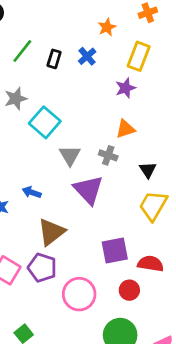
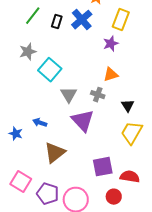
blue cross: (87, 56) -> (82, 20), size x1.5
purple pentagon: (42, 268) -> (48, 194), moved

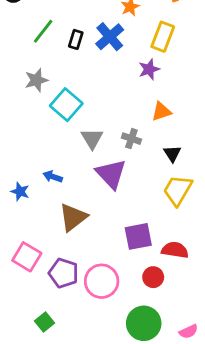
orange triangle: (111, 75) -> (161, 111), moved

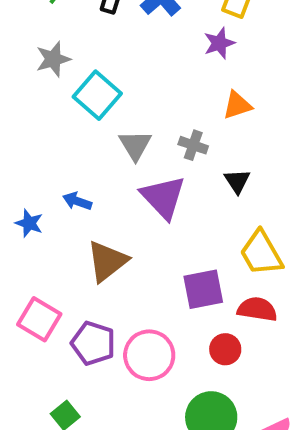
black triangle: (172, 154) -> (237, 181), moved
yellow trapezoid: (178, 190) -> (261, 253), moved, turned -60

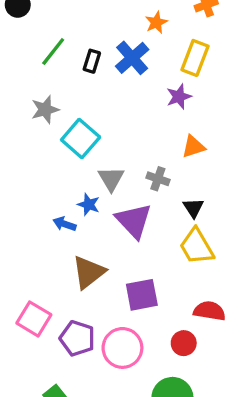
blue star: (29, 223) -> (89, 205), moved
yellow trapezoid: (261, 253) -> (197, 246), moved
purple square: (203, 289) -> (142, 295), moved

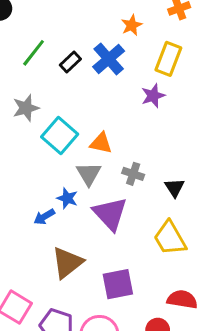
black rectangle: (92, 61) -> (70, 62), turned 30
orange triangle: (193, 147) -> (101, 143), moved, turned 30
black triangle: (193, 208) -> (174, 188), moved
blue arrow: (64, 224) -> (44, 217), turned -50

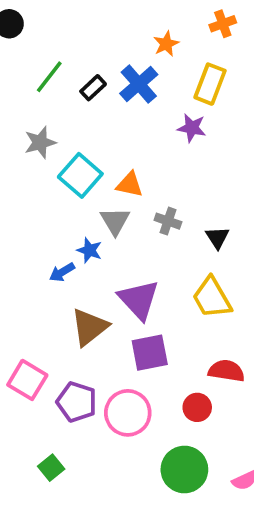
purple star: (153, 96) -> (192, 128), turned 30
purple triangle: (110, 214) -> (139, 300), moved

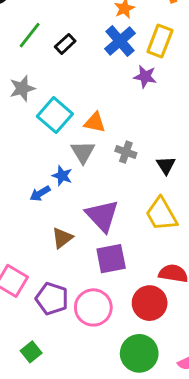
blue cross: (139, 84) -> (120, 41), moved
brown triangle: (89, 327) -> (62, 238), size x0.7
red circle: (197, 407) -> (150, 303), size x1.5

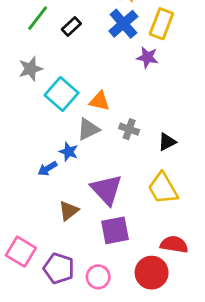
gray triangle: (83, 152) -> (88, 129), turned 35
black triangle: (166, 165) -> (167, 142), turned 36
pink circle: (93, 307) -> (98, 277), size x0.7

